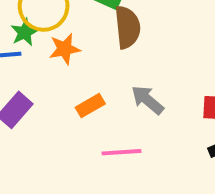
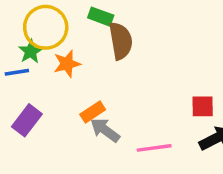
gray arrow: (148, 100) -> (105, 130), moved
pink line: (121, 152) -> (154, 148), moved

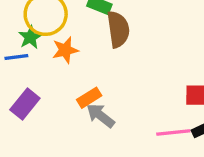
pink line: (154, 148) -> (173, 133), moved

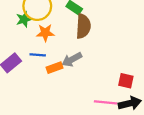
blue line: (16, 57) -> (38, 55), moved
gray arrow: (101, 116) -> (72, 60), moved, turned -78

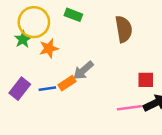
brown semicircle: (83, 26) -> (124, 29), moved
blue line: (38, 55) -> (47, 89), moved

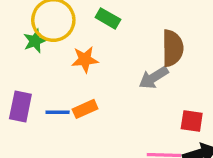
orange star: (49, 48) -> (85, 60), moved
gray arrow: (83, 70) -> (154, 78), moved
purple rectangle: (20, 89) -> (20, 106), turned -35

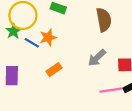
gray arrow: (154, 78) -> (97, 58), moved
blue line: (58, 112) -> (32, 43), moved, turned 40

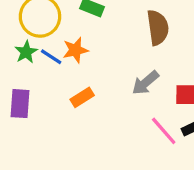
green star: (13, 31) -> (26, 52), moved
pink line: (111, 90) -> (164, 131), turned 55

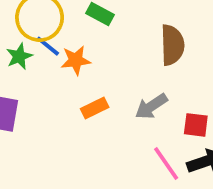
blue line: (51, 57) -> (48, 46), moved
orange rectangle: (82, 97) -> (95, 108), moved

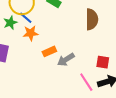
orange star: (76, 60) -> (31, 33), moved
gray arrow: (151, 106) -> (66, 60), moved

